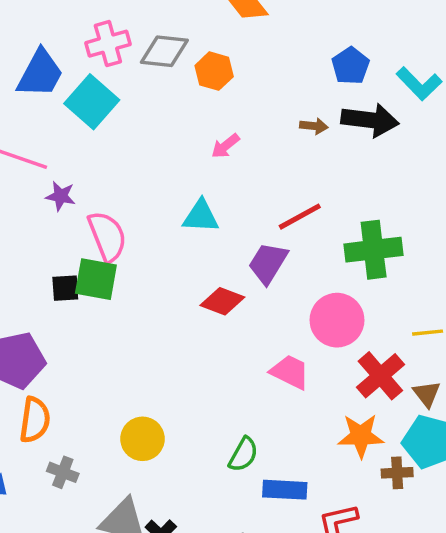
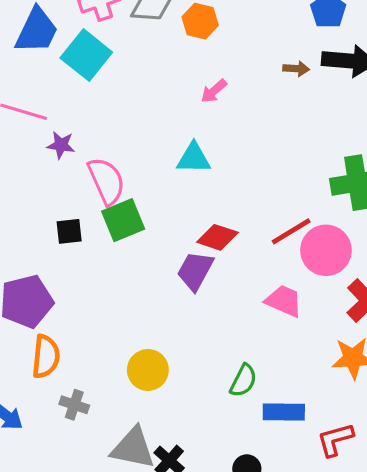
red line: (300, 217) -> (291, 231), moved
purple trapezoid: (268, 263) -> (195, 271), moved
green square: (96, 279) -> (123, 220), moved, turned -30

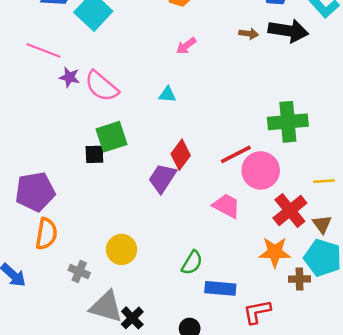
cyan triangle: (194, 158) -> (167, 95), size x0.7
pink semicircle: (106, 181) -> (102, 86), moved, turned 150
black square: (69, 231) -> (94, 154), moved
red diamond: (217, 237) -> (181, 155), turned -76
gray cross: (74, 405) -> (79, 271), moved

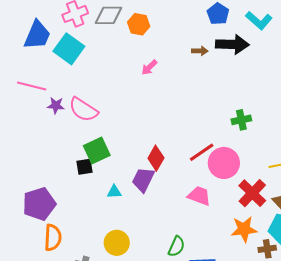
cyan triangle: (167, 95) -> (114, 192), moved
green cross: (288, 122) -> (241, 120), size x0.6

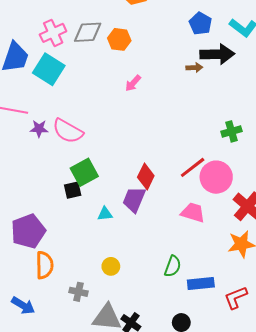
brown arrow: (200, 51) -> (194, 67), moved
yellow circle: (117, 243) -> (111, 266), size x0.7

